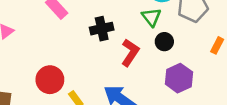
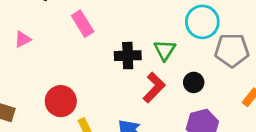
green triangle: (151, 17) -> (165, 50), moved

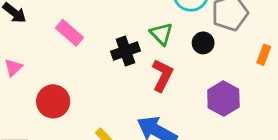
black circle: (194, 82) -> (203, 43), moved
red circle: (61, 101) -> (53, 101), moved

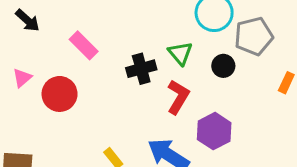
purple hexagon: (223, 99) -> (214, 131), moved
red circle: (53, 101) -> (60, 94), moved

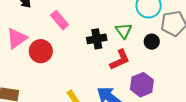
pink triangle: (22, 78) -> (17, 38), size x1.6
red L-shape: (178, 97) -> (120, 60), turned 30

